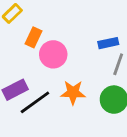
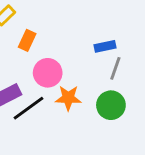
pink circle: (53, 54) -> (48, 73), moved

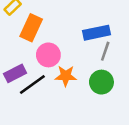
orange rectangle: (27, 40) -> (31, 28), size x1.5
blue rectangle: (105, 46) -> (97, 33), size x1.5

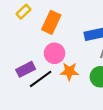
orange rectangle: (31, 28) -> (51, 22), moved

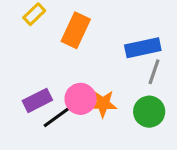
pink circle: (54, 53) -> (80, 99), moved

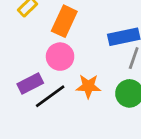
pink circle: (80, 99) -> (60, 57), moved

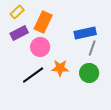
purple rectangle: (30, 83) -> (19, 33), moved

